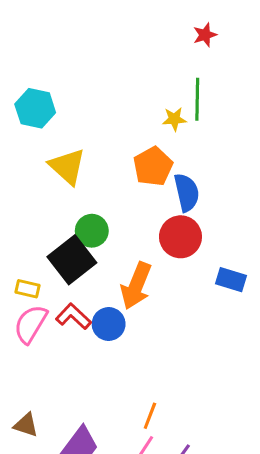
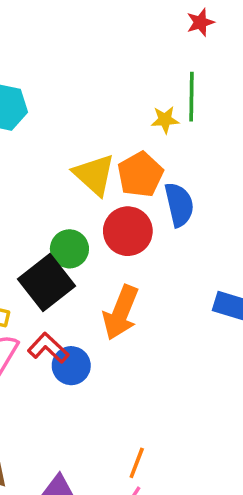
yellow triangle: (67, 166) -> (94, 175), moved
red circle: (180, 237) -> (128, 231), moved
blue circle: (109, 324) -> (71, 366), moved

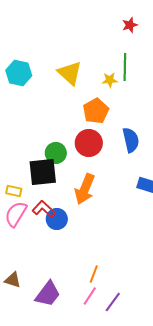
yellow triangle: (94, 175) -> (70, 73), moved
blue semicircle: (179, 205) -> (131, 140), moved
black square: (46, 282) -> (43, 172), turned 32

